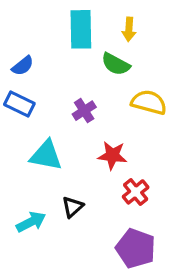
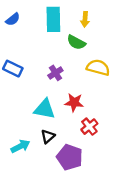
blue semicircle: (23, 66) -> (13, 19), moved
cyan triangle: (46, 155) -> (45, 109), moved
purple pentagon: (136, 248) -> (70, 157), moved

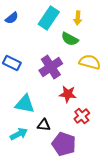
cyan rectangle: (53, 19) -> (49, 18), turned 35
purple cross: (55, 73) -> (51, 67), size x1.6
cyan triangle: (45, 109) -> (25, 104), moved
black triangle: (48, 136) -> (44, 125), turned 48

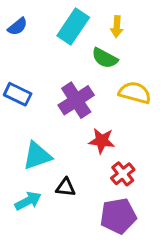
cyan triangle: (25, 104) -> (37, 156), turned -30
purple pentagon: (64, 144) -> (118, 216), moved, turned -30

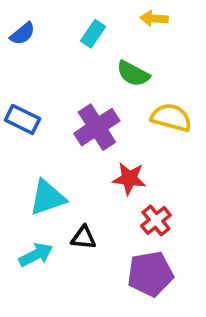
cyan rectangle: (73, 27) -> (93, 34), size x0.6
yellow arrow: (117, 27) -> (154, 18), moved, turned 90

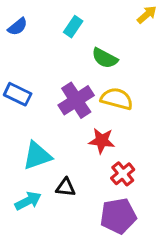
yellow arrow: (154, 18) -> (147, 15), moved, turned 135
yellow semicircle: (171, 118) -> (117, 99), moved

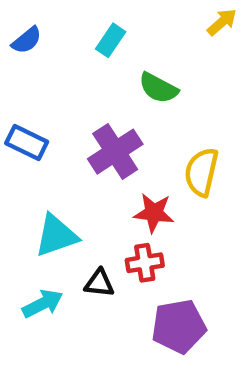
yellow semicircle: (117, 99) -> (201, 172), moved, turned -92
red cross: (123, 174) -> (145, 263), moved, turned 30

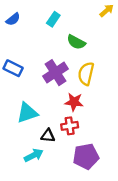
yellow semicircle: (201, 172) -> (86, 74), moved
cyan arrow: (43, 304) -> (34, 155), moved

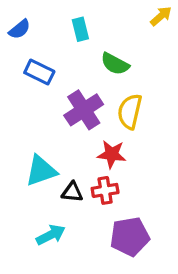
cyan rectangle: (53, 19) -> (80, 29), turned -48
blue rectangle: (13, 68) -> (39, 72), moved
black triangle: (48, 136) -> (72, 192), moved

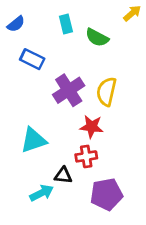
green semicircle: (115, 64) -> (97, 38), moved
black triangle: (72, 192) -> (63, 175), moved

